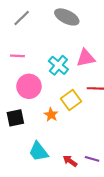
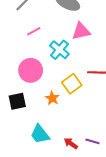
pink line: (17, 56) -> (34, 31), moved, turned -32
pink triangle: (86, 58) -> (81, 31), moved

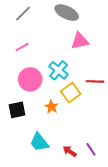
pink line: (34, 31) -> (22, 47), moved
cyan cross: (59, 50) -> (59, 70), moved
purple line: (92, 141) -> (91, 149), turned 40

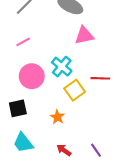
orange star: (51, 107) -> (57, 117), moved
cyan trapezoid: (39, 142) -> (23, 143), moved
red arrow: (70, 151) -> (64, 150), moved

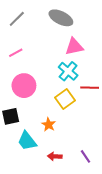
cyan cross: (62, 67) -> (68, 71), moved
cyan trapezoid: (23, 143) -> (27, 141), moved
red arrow: (64, 150) -> (55, 156), turned -32

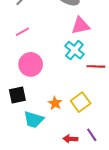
yellow square: (65, 99) -> (81, 102), moved
cyan trapezoid: (27, 141) -> (34, 119), turned -35
red arrow: (55, 156) -> (70, 139), moved

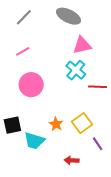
black square: (17, 95) -> (12, 125), moved
purple line: (92, 135) -> (98, 144), moved

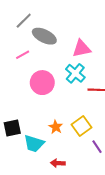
gray ellipse: (69, 16) -> (44, 36), moved
pink circle: (31, 85) -> (42, 83), moved
red arrow: (72, 160) -> (58, 163), moved

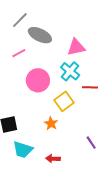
yellow square: (82, 126) -> (64, 101), moved
cyan trapezoid: (34, 144) -> (23, 150), moved

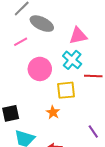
yellow square: (64, 101) -> (66, 90), turned 30

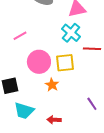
pink line: (21, 42) -> (20, 36), moved
pink circle: (40, 69) -> (39, 62), moved

